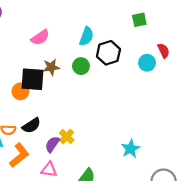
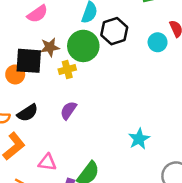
green circle: (81, 66) -> (83, 46), size x1.6
yellow cross: (67, 137) -> (67, 70), moved, turned 32
purple semicircle: (52, 144) -> (68, 110), moved

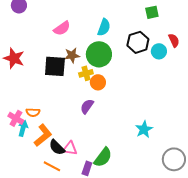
black hexagon: (114, 31) -> (138, 42), moved
orange circle: (15, 74) -> (98, 82), moved
black semicircle: (28, 113) -> (57, 147), moved, turned 78

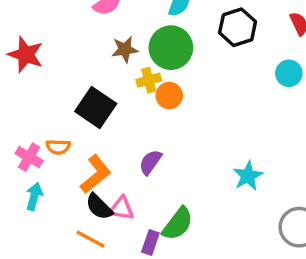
cyan circle: (159, 51) -> (289, 73), moved
black square: (55, 66) -> (96, 108), moved, turned 30
purple semicircle: (87, 106) -> (150, 162), moved
cyan arrow: (23, 128) -> (34, 196), moved
orange L-shape: (43, 135) -> (96, 174), moved

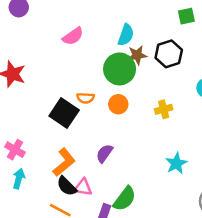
brown star: (125, 49) -> (137, 55), moved
yellow cross: (149, 80) -> (164, 109), moved
orange semicircle: (58, 147) -> (86, 98), moved

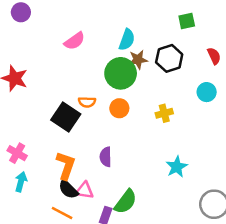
purple semicircle: (104, 153) -> (106, 157), turned -36
orange L-shape: (64, 162) -> (66, 166), turned -32

